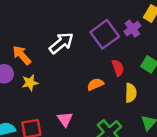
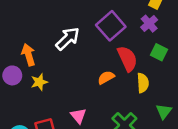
purple cross: (132, 29) -> (149, 24), moved
orange arrow: (22, 55) -> (28, 55), turned 30
red semicircle: (118, 68) -> (127, 59), size x1.5

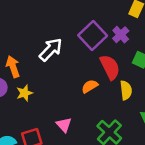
purple cross: (149, 24) -> (121, 35), moved

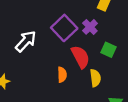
orange semicircle: (90, 86) -> (62, 75), turned 120

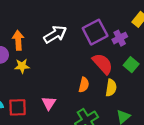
red semicircle: (80, 57) -> (103, 64), turned -30
orange semicircle: (62, 75) -> (84, 85), moved

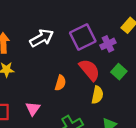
orange semicircle: (84, 85) -> (60, 83), moved

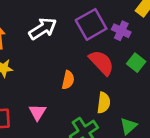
purple cross: (108, 44) -> (121, 31), turned -35
yellow semicircle: (97, 95) -> (104, 103), moved

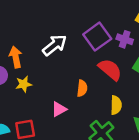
pink triangle: (37, 112) -> (59, 109), moved, turned 35

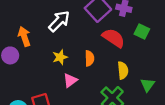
yellow star: (24, 84) -> (60, 57), moved

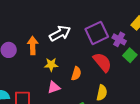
green square: (142, 31) -> (130, 55), moved
orange arrow: (24, 36) -> (33, 46), moved

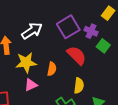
yellow star: (51, 65) -> (26, 62), size x1.5

